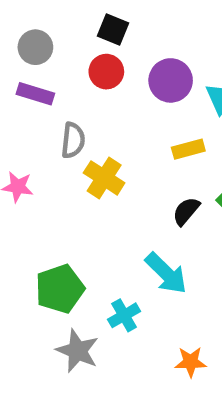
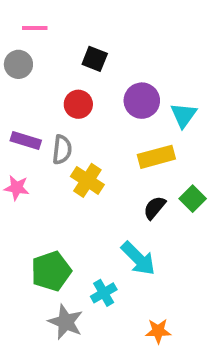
gray circle: (35, 47) -> (18, 64), moved
red circle: (106, 72) -> (78, 104), moved
purple rectangle: (35, 94) -> (26, 141), moved
yellow rectangle: (188, 149) -> (156, 157), size x1.4

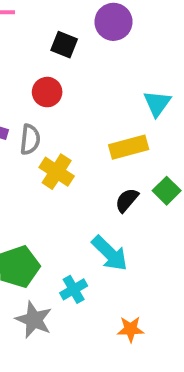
purple circle: (142, 101) -> (113, 22), moved

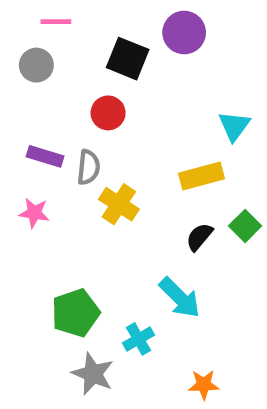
black square: (64, 45) -> (128, 59), size x1.4

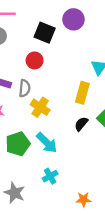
yellow rectangle: (202, 176) -> (82, 93), turned -60
cyan arrow: (180, 298) -> (47, 143), moved
green pentagon: (75, 313) -> (18, 144), moved
gray star: (93, 374) -> (15, 193), moved

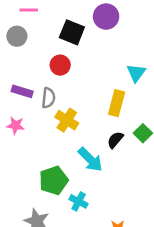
cyan arrow: (47, 143) -> (90, 159), moved
green pentagon: (18, 144) -> (54, 180), moved
cyan cross: (50, 176) -> (79, 201), turned -32

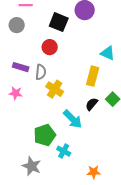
cyan triangle: (136, 73) -> (108, 53), turned -42

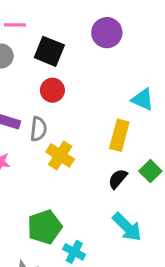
black square: (59, 22) -> (49, 51), moved
cyan arrow: (73, 119) -> (127, 227), moved

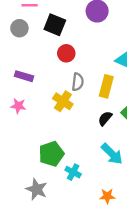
red circle: (52, 90) -> (66, 53), moved
gray semicircle: (38, 129) -> (78, 82), moved

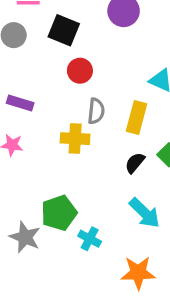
yellow cross: (63, 101) -> (75, 139), turned -30
gray star: (37, 189) -> (25, 237), moved
orange star: (107, 196) -> (138, 273), size x1.5

